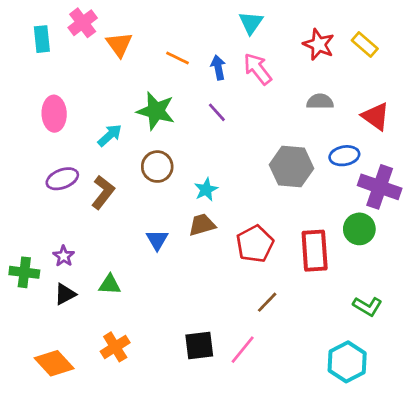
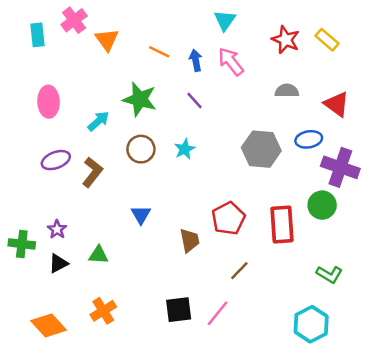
cyan star: (206, 190) -> (185, 149), moved
brown trapezoid: (202, 225) -> (190, 240), moved, turned 95

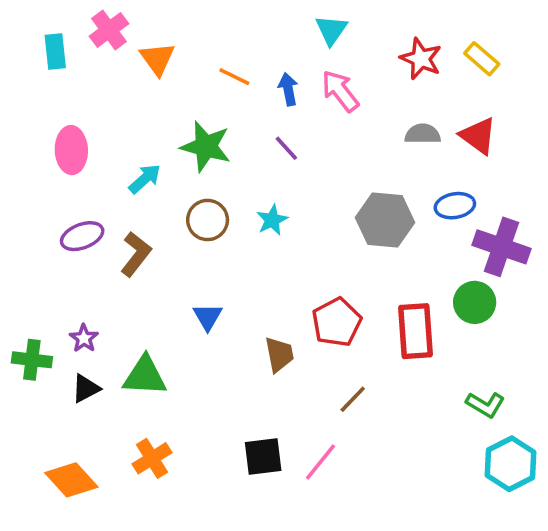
red triangle: (337, 104) -> (478, 136), moved
green triangle: (98, 255) -> (145, 376), size x1.5
cyan hexagon: (311, 324) -> (510, 464), moved

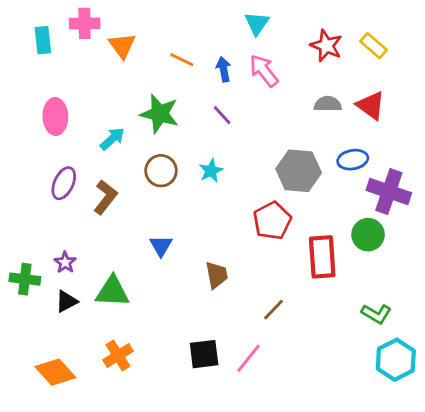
pink cross: (109, 30) -> (85, 23), turned 36
purple ellipse: (82, 236) -> (64, 183), turned -44
red pentagon: (337, 322) -> (272, 221), moved

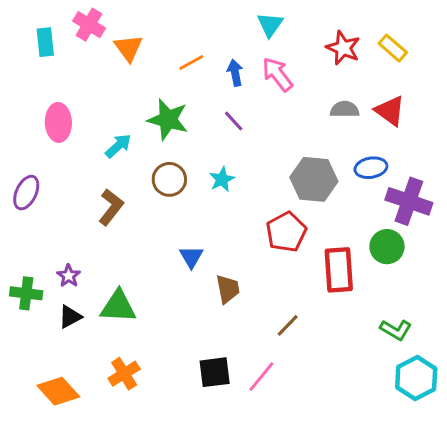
pink cross: (85, 23) -> (89, 25), turned 32
orange line: (182, 60) -> (191, 63), turned -55
purple ellipse: (64, 183) -> (26, 193), moved
blue triangle: (161, 246) -> (191, 257), moved

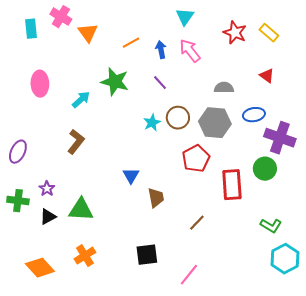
gray semicircle: (345, 109) -> (224, 88), moved
red triangle: (390, 111) -> (267, 76), size x0.7
brown circle: (169, 179) -> (178, 118), moved
purple ellipse: (26, 193) -> (18, 152), moved
pink line: (261, 377) -> (189, 275), moved

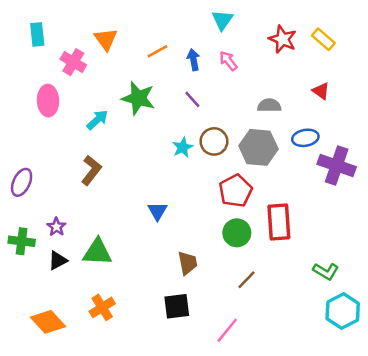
pink cross: (61, 17) -> (73, 62), moved
pink arrow: (190, 51) -> (228, 61), size x0.7
green circle: (265, 169) -> (237, 233), moved
brown trapezoid: (156, 198) -> (188, 263), moved
brown line: (197, 223) -> (246, 280), moved

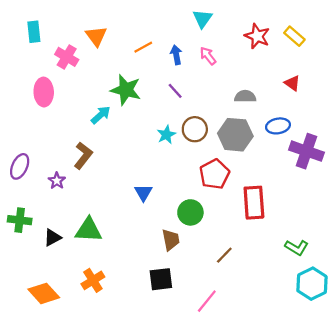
cyan arrow: (97, 120) -> (101, 115), moved
purple star: (56, 227) -> (57, 181), moved
green circle: (237, 233) -> (190, 212), moved

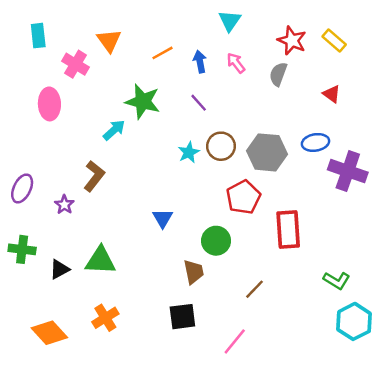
gray semicircle: (245, 96) -> (278, 74), moved, turned -70

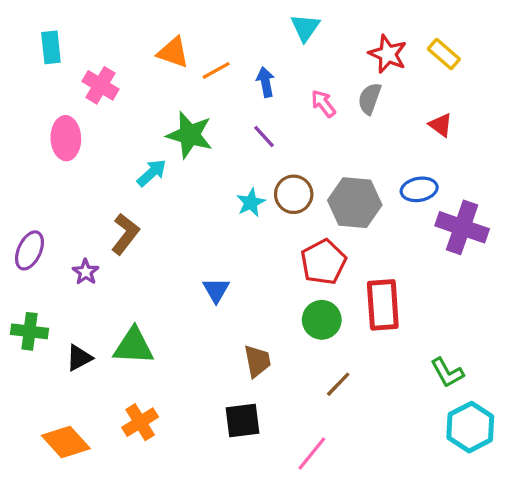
orange triangle: (109, 41) -> (173, 52), moved, turned -35
pink arrow: (236, 63) -> (323, 104), moved
green circle: (216, 241) -> (322, 320), moved
green L-shape: (337, 280) -> (447, 373), turned 30

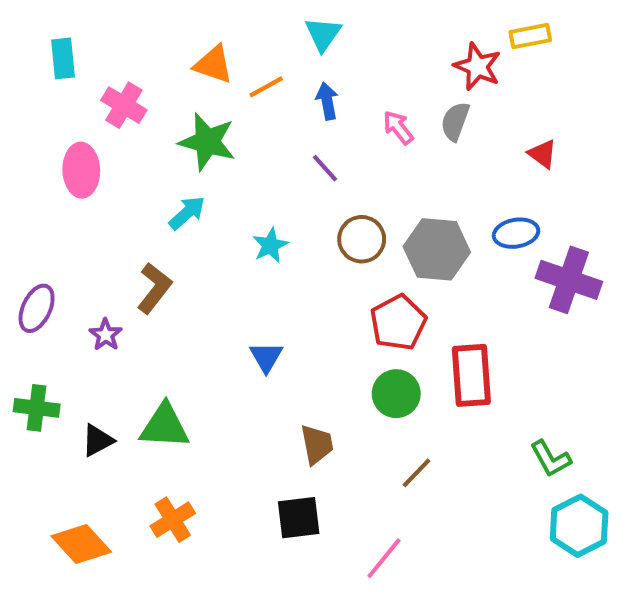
cyan triangle: (305, 28) -> (323, 34), moved
yellow rectangle: (444, 54) -> (530, 36), moved, turned -52
green star: (190, 135) -> (207, 142), moved
cyan star: (251, 203) -> (270, 245), moved

